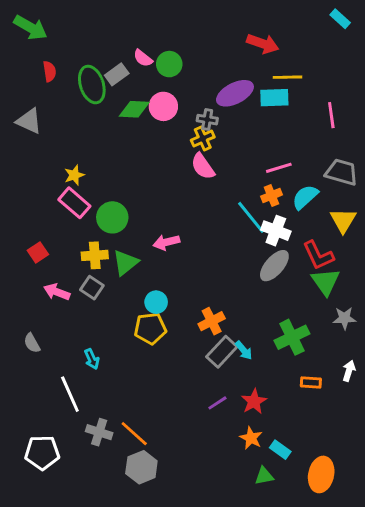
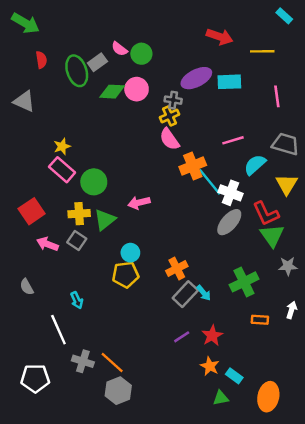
yellow line: (288, 77) -> (262, 51), moved
orange cross: (271, 196) -> (193, 166), moved, size x1.5
red square: (38, 252) -> (32, 211), size x1.5

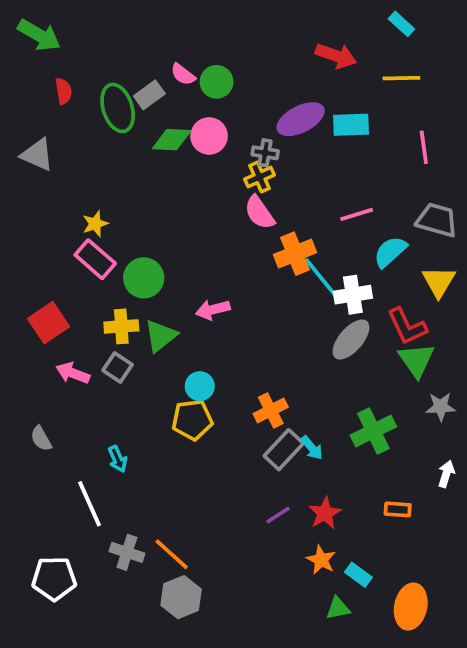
cyan rectangle: (284, 16) -> (401, 24), moved
white cross: (231, 193) -> (353, 295), turned -30
orange rectangle: (260, 320) -> (398, 509), moved

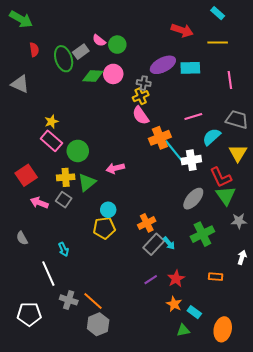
gray ellipse: (351, 339) -> (193, 199), moved

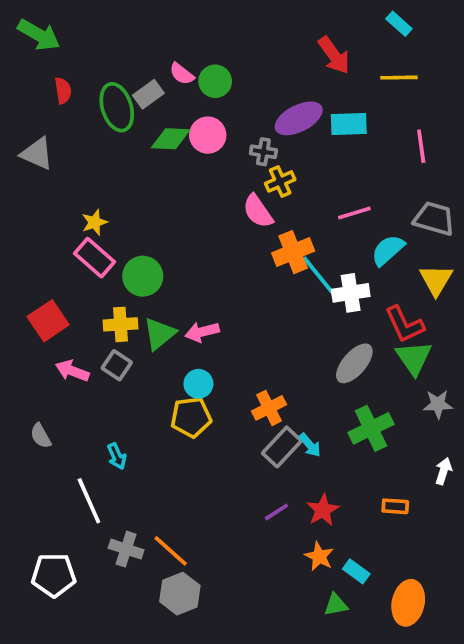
red arrow: (182, 30) -> (334, 55), turned 35
yellow cross: (141, 96) -> (280, 181), moved
pink arrow: (115, 168) -> (202, 332), moved

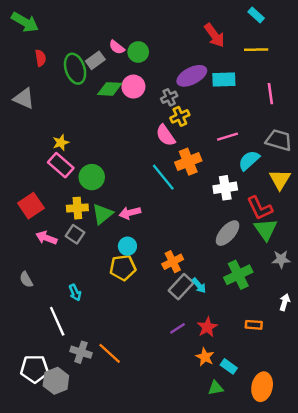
gray cross: (263, 152) -> (169, 97), turned -35
cyan line: (319, 276) -> (163, 177), moved
gray hexagon: (180, 594) -> (56, 381), moved

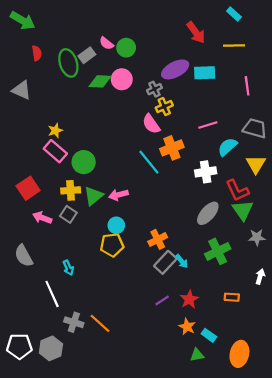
gray semicircle: (26, 280) -> (24, 256), size x1.5
white pentagon: (35, 369) -> (19, 346), moved

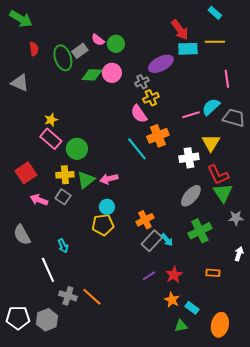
cyan rectangle: (205, 73) -> (188, 49), moved
cyan semicircle: (227, 147) -> (211, 107), moved
yellow triangle: (256, 164) -> (211, 143), moved

